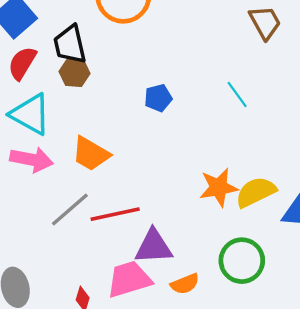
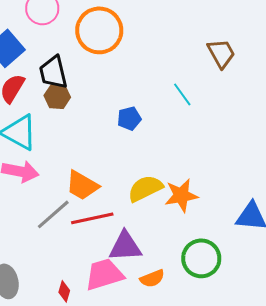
cyan line: (237, 94) -> (182, 94), moved
orange trapezoid: (91, 154) -> (82, 185), moved
yellow semicircle: (256, 192) -> (145, 188), moved

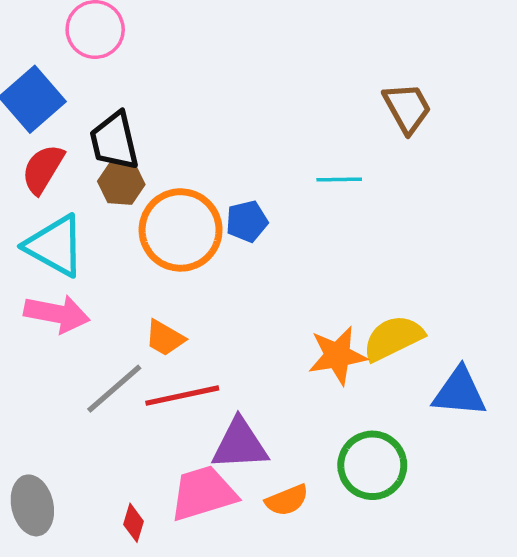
orange circle: (99, 30) -> (181, 230), moved
cyan line: (182, 94) -> (339, 179), turned -55
orange trapezoid: (82, 185) -> (165, 338), size x0.7
yellow semicircle: (145, 188) -> (393, 338), moved

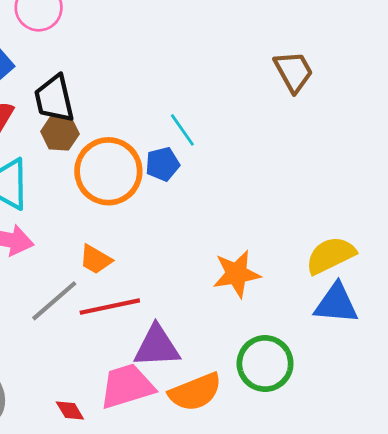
cyan line: (339, 179) -> (182, 130), moved, turned 56
yellow semicircle: (393, 338) -> (331, 255), moved
orange semicircle: (287, 500) -> (195, 392), size x1.5
red diamond: (133, 523) -> (70, 410), turned -48

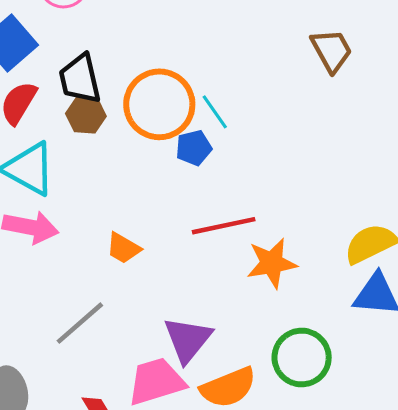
orange circle: (108, 171) -> (159, 104), moved
gray line: (54, 301) -> (80, 323), moved
red line: (110, 307) -> (224, 226), moved
purple triangle: (157, 346) -> (188, 340), turned -48

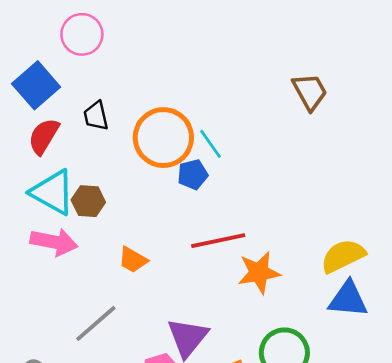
black trapezoid: (80, 79) -> (96, 116), size x0.7
brown hexagon: (86, 115) -> (88, 201), moved

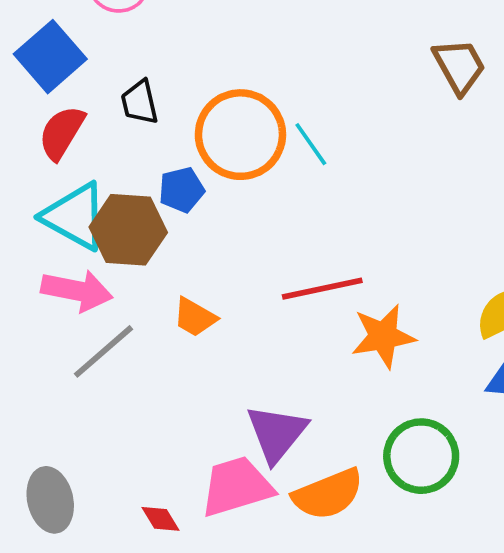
blue pentagon: (193, 174) -> (181, 190), moved
brown hexagon: (88, 201) -> (128, 230), size x1.5
gray line: (96, 323) -> (103, 351), moved

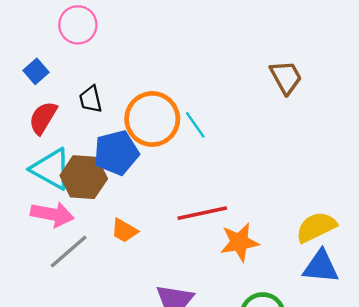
blue square: (50, 57) -> (36, 71), size x0.6
blue pentagon: (181, 190) -> (116, 153), size x1.6

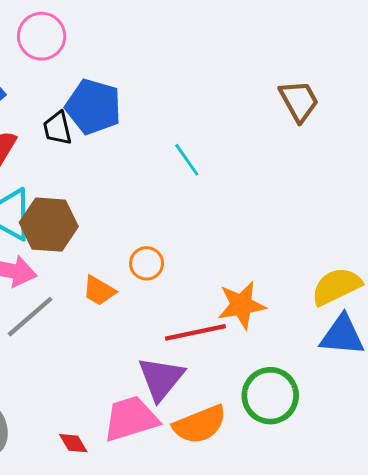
orange circle: (152, 119) -> (147, 263), moved, size x0.5
blue pentagon: (116, 153) -> (93, 107), moved, turned 30
red line: (202, 213) -> (195, 332), moved

